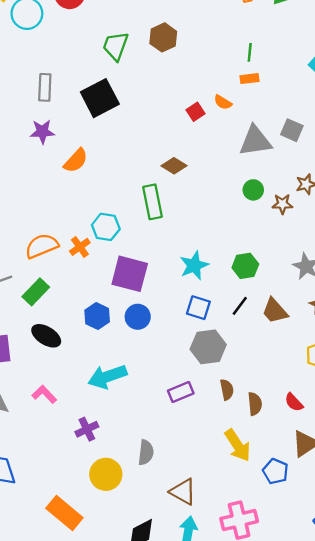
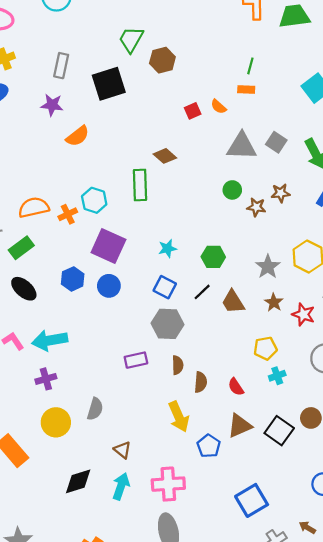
brown hexagon: (163, 37) -> (162, 60), moved
cyan star: (194, 265) -> (167, 249), size x0.7
cyan arrow: (107, 377) -> (50, 340), moved
brown triangle: (183, 492) -> (122, 450), size x0.7

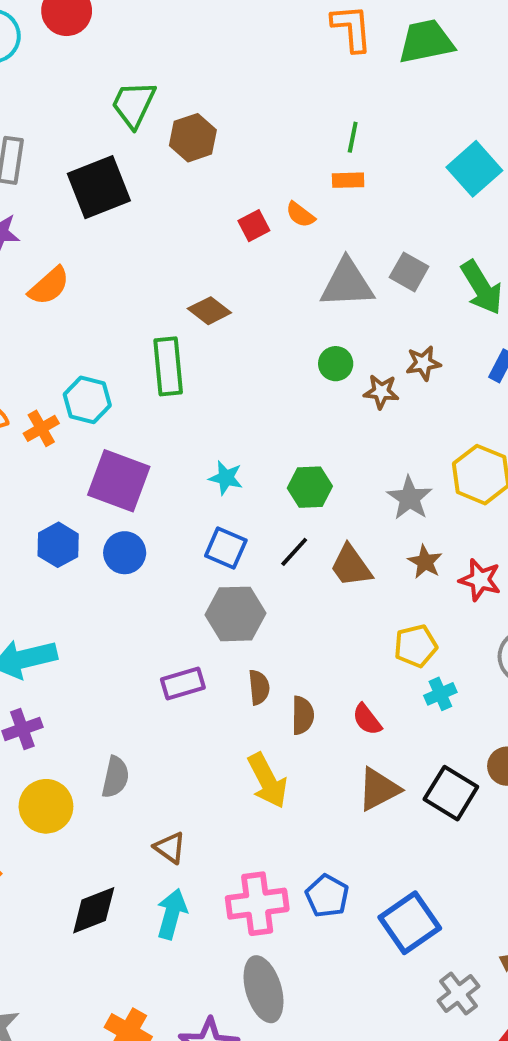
cyan star: (167, 249) -> (226, 478), turned 30
blue pentagon: (209, 446) -> (327, 896), moved

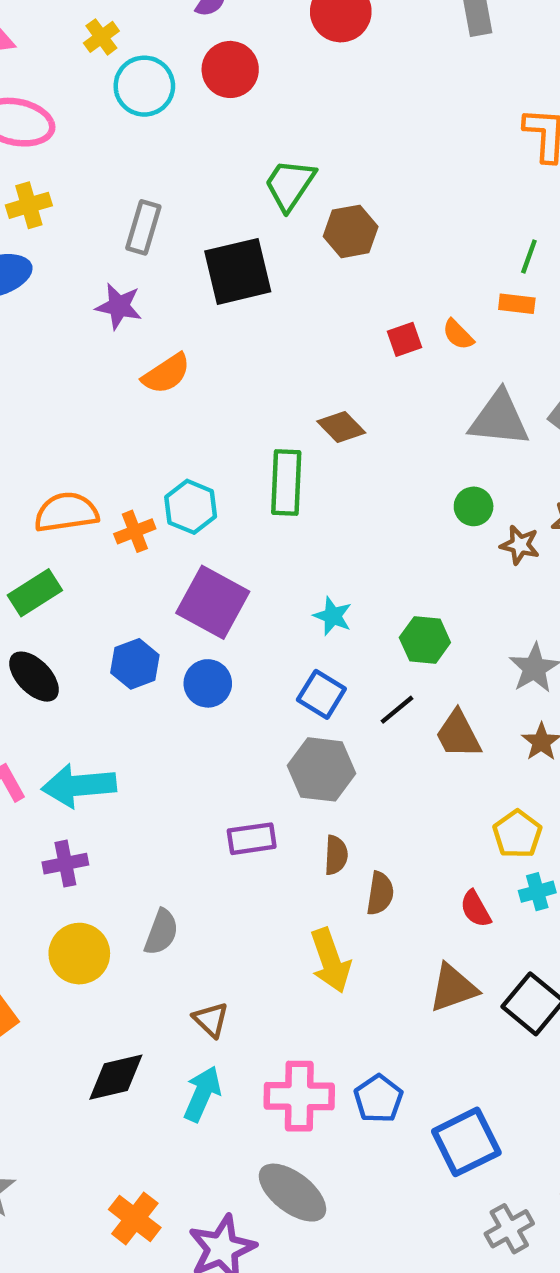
yellow pentagon: (416, 646) -> (517, 834), turned -30
red semicircle: (367, 719) -> (476, 909), moved
gray ellipse: (263, 989) -> (292, 1193), turned -44

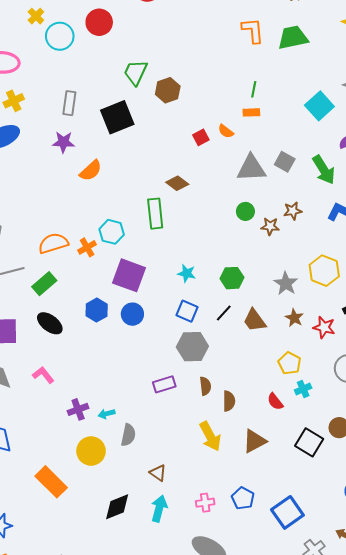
cyan arrow: (79, 786) -> (107, 414), moved, size x0.5
brown triangle: (453, 988) -> (255, 441), moved
pink cross: (299, 1096) -> (205, 503), size x0.6

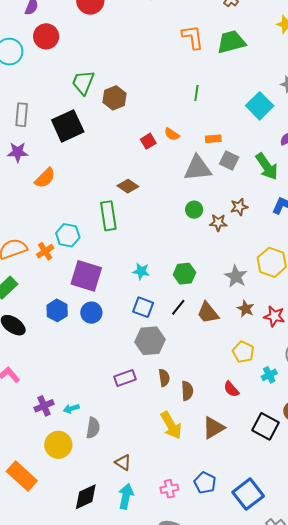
orange rectangle: (251, 112) -> (213, 139), moved
cyan cross: (303, 389) -> (269, 375), moved

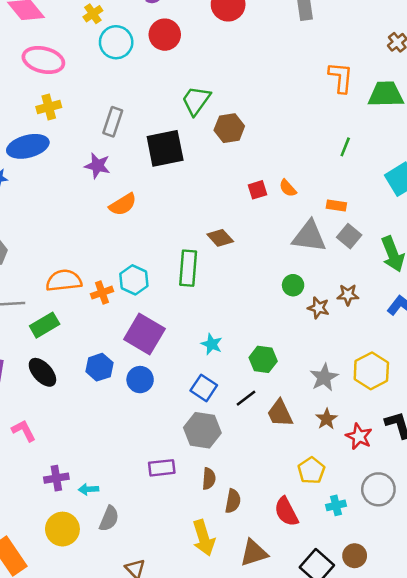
green line: (196, 93) -> (345, 147), moved
red semicircle: (231, 389) -> (286, 512), size x1.4

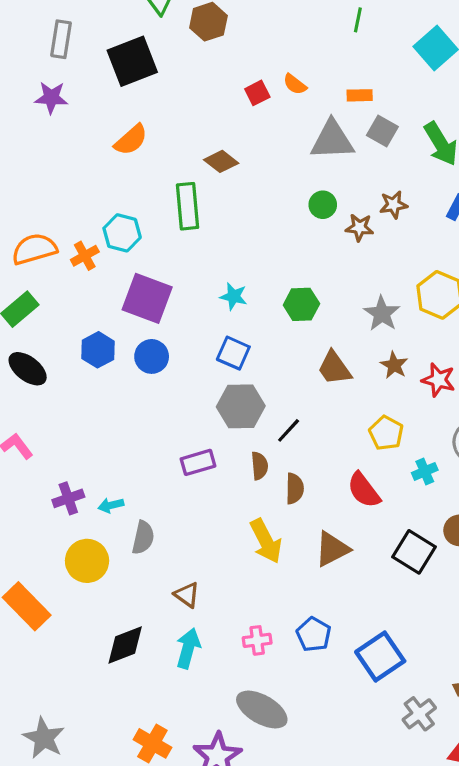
orange semicircle: (123, 204) -> (131, 140), moved
black line: (246, 398) -> (289, 430), moved

